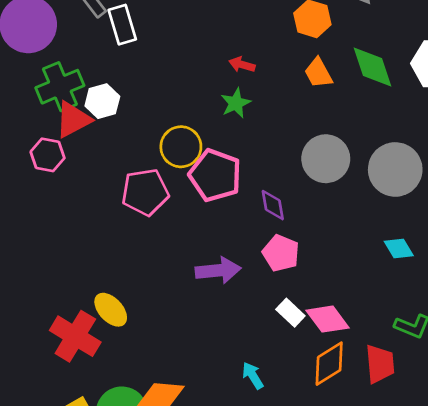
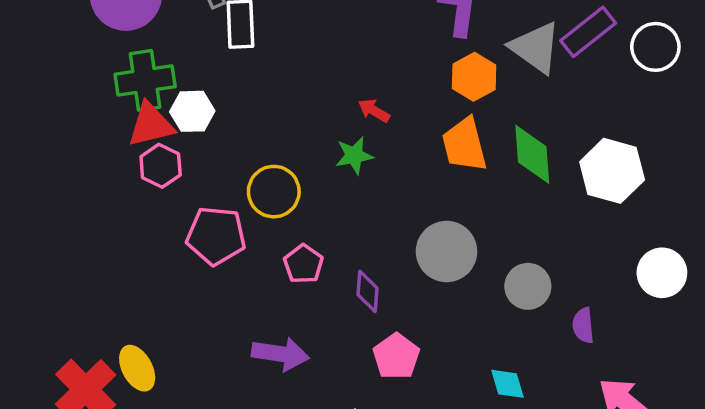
orange trapezoid: (318, 73) -> (464, 145), size x1.4
pink hexagon: (48, 155) -> (161, 166), moved
gray circle: (395, 169) -> (528, 286), size x0.7
pink pentagon: (215, 175) -> (303, 264), moved, size x0.6
pink pentagon: (281, 253) -> (396, 356), moved

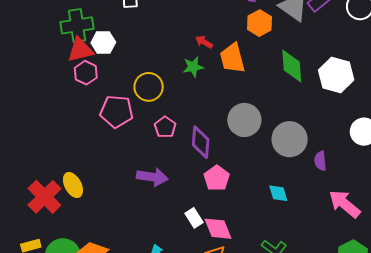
orange trapezoid: (464, 145) -> (232, 58), moved
gray circle: (528, 286) -> (290, 139), size x1.4
purple diamond: (368, 291) -> (201, 142), size x1.4

